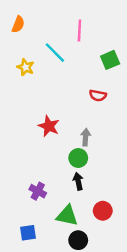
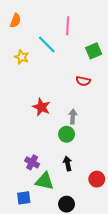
black arrow: (78, 181) -> (68, 163), moved
red circle: (103, 211) -> (97, 179), moved
green triangle: (67, 216) -> (45, 181), moved

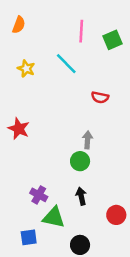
cyan line: (47, 45) -> (66, 64), moved
green square: (94, 51) -> (113, 40), moved
red star: (41, 107) -> (19, 129), moved

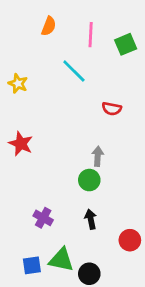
orange semicircle: (19, 25) -> (49, 26), moved
yellow star: (26, 69) -> (18, 83), moved
green triangle: (54, 217) -> (61, 260), moved

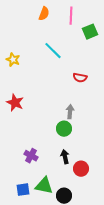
orange semicircle: (49, 26) -> (44, 14), moved
pink line: (91, 35) -> (71, 16), moved
red circle: (130, 240) -> (81, 169), moved

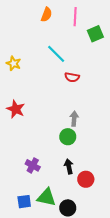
red semicircle: (80, 78) -> (72, 77), moved

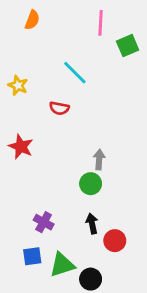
orange semicircle: (46, 15) -> (32, 20), moved
red semicircle: (72, 77) -> (59, 108), moved
green triangle: (46, 197) -> (62, 265), turned -30
blue square: (24, 202) -> (32, 256), moved

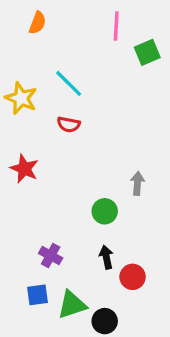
cyan line: (75, 73) -> (69, 83), moved
yellow star: (18, 85) -> (21, 98), size x1.4
gray arrow: (99, 159) -> (137, 183), moved

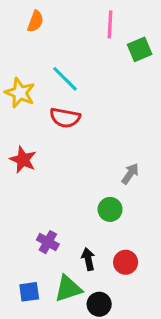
red semicircle: (69, 124) -> (65, 118), size x1.4
gray arrow: (137, 183) -> (130, 174), turned 30
green circle: (105, 211) -> (110, 209), moved
black arrow: (106, 257) -> (88, 259), moved
blue square: (37, 295) -> (29, 292), moved

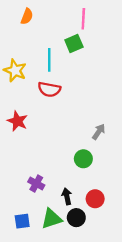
green square: (140, 49) -> (74, 43), moved
cyan line: (65, 79) -> (49, 60), turned 45
black circle: (99, 304) -> (76, 218), moved

